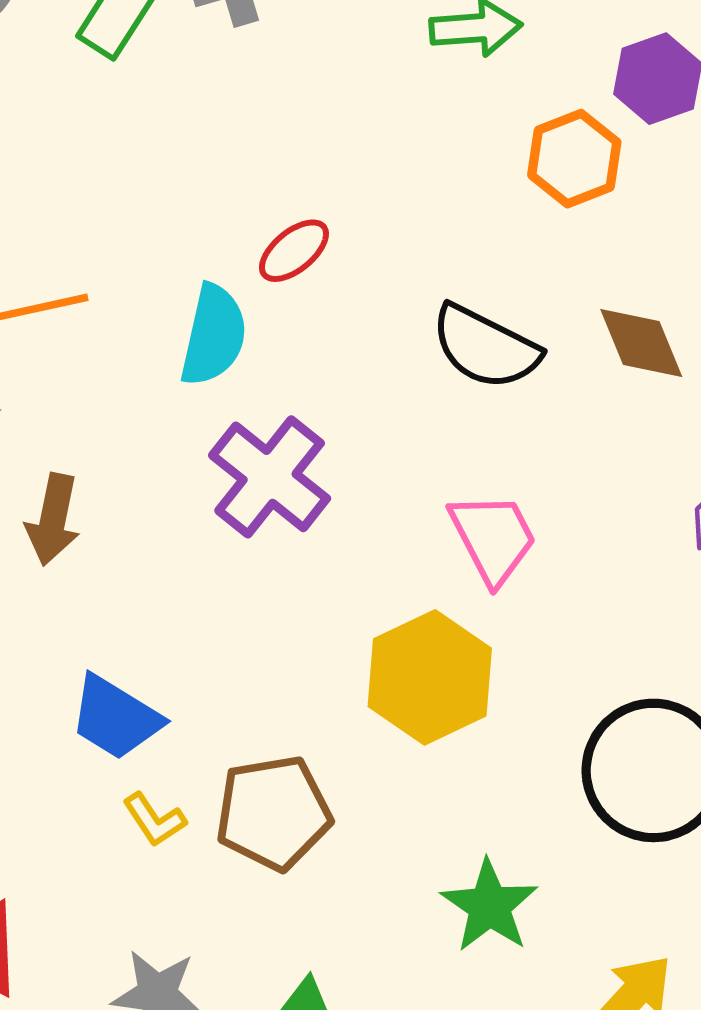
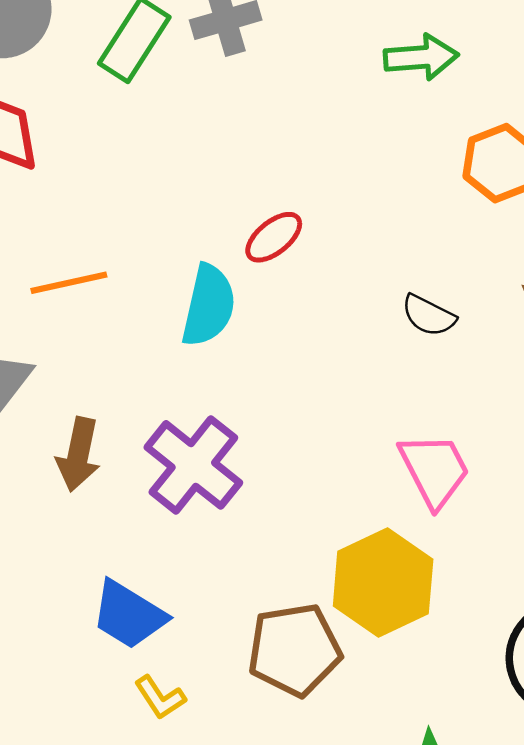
black semicircle: (486, 347) -> (429, 315), size x0.6
purple cross: (270, 477) -> (193, 465), moved
brown pentagon: (273, 813) -> (294, 650), moved

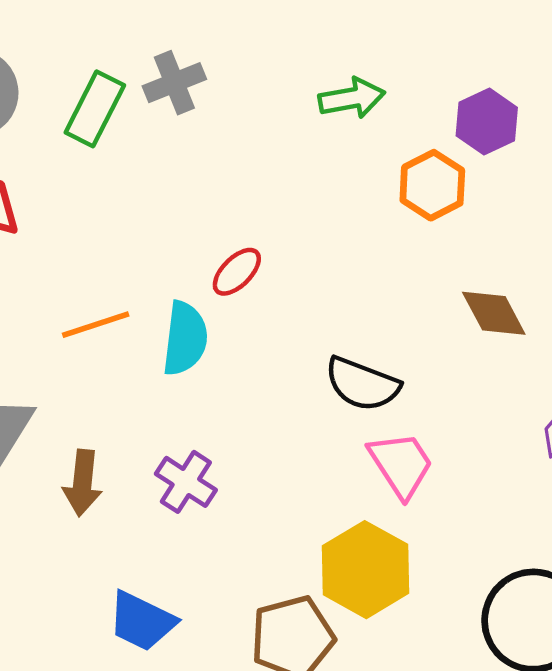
orange line: (69, 283) -> (96, 325), moved
black semicircle: (429, 315) -> (362, 384), moved, size x1.5
purple cross: (193, 465) -> (186, 482), size x0.7

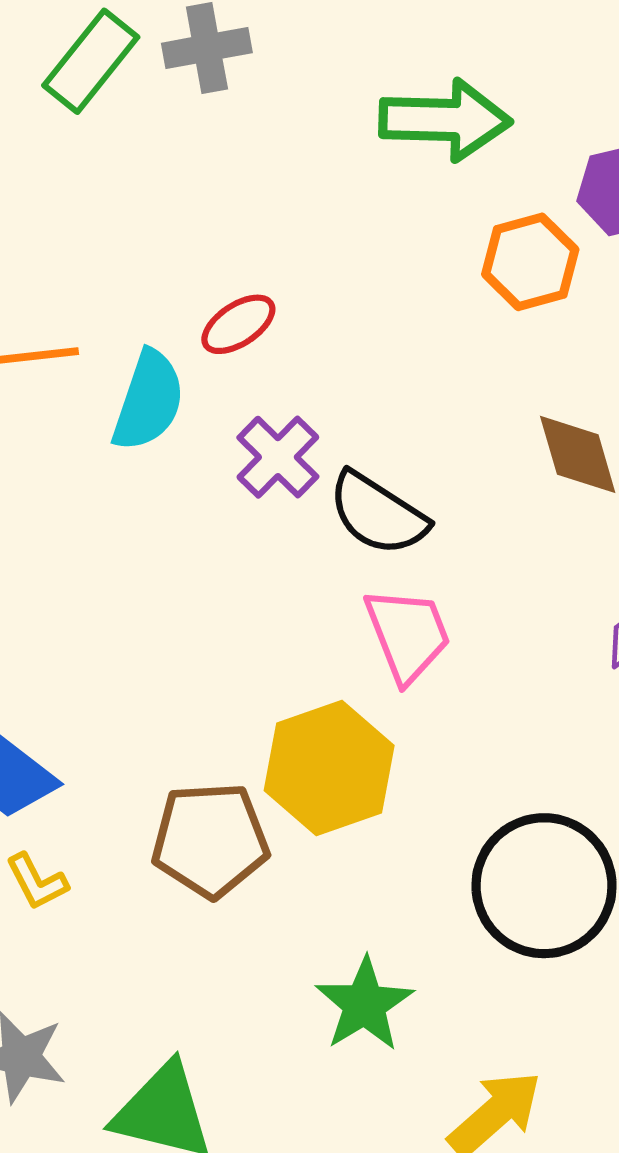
green arrow: (352, 98) -> (445, 120), size x1.4
purple cross: (186, 482) -> (278, 457), moved

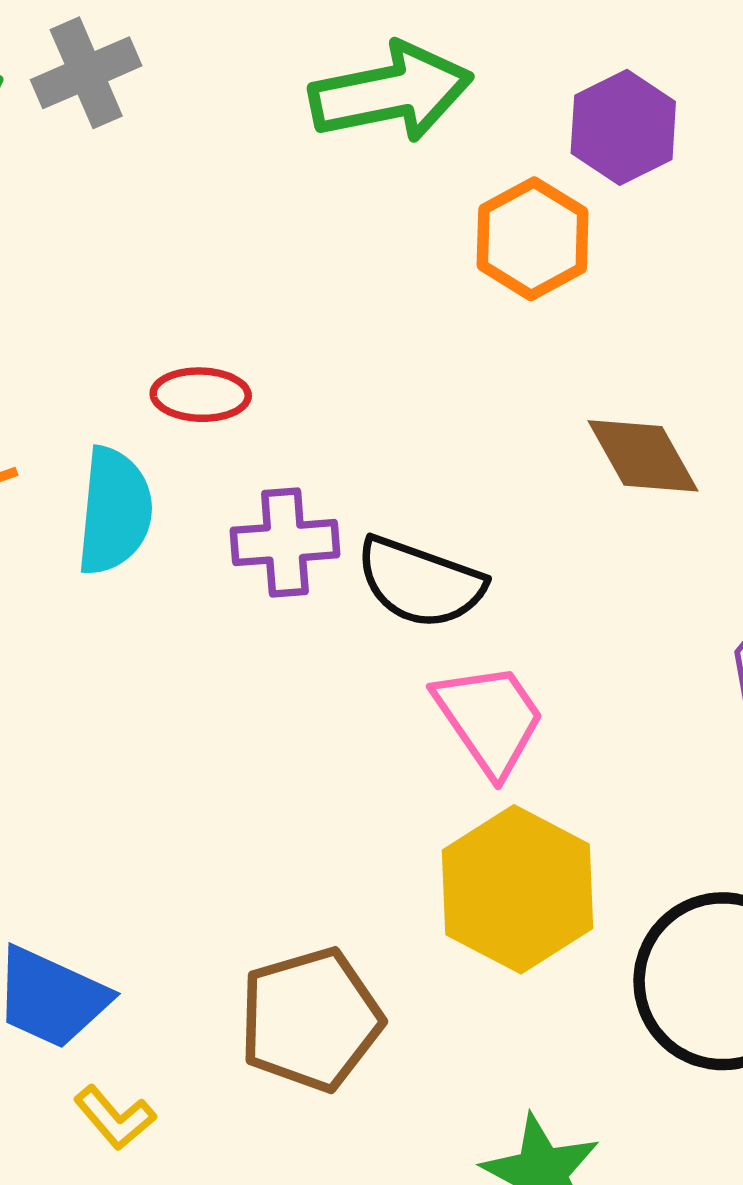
red ellipse: (238, 324) -> (201, 395), turned 48
purple cross: (278, 457) -> (285, 543), turned -36
yellow hexagon: (329, 768) -> (518, 889), moved

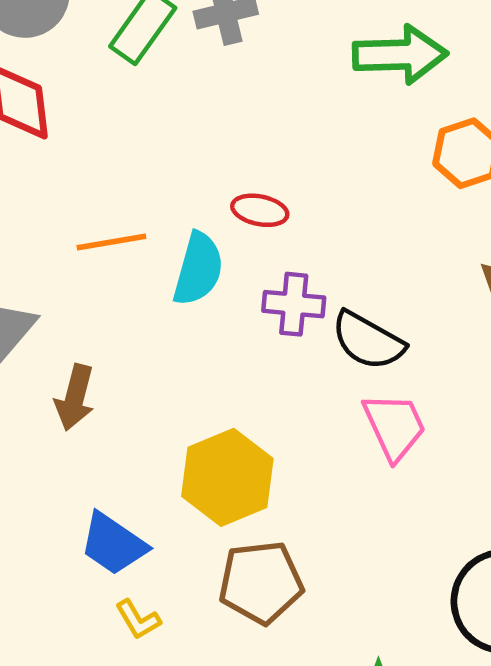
yellow hexagon: (518, 889) -> (227, 477), moved

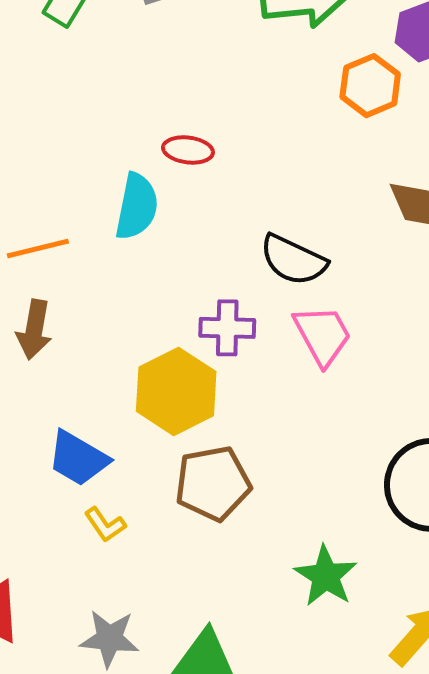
orange line: (111, 242) -> (38, 248), moved
purple cross: (294, 304) -> (227, 328), moved

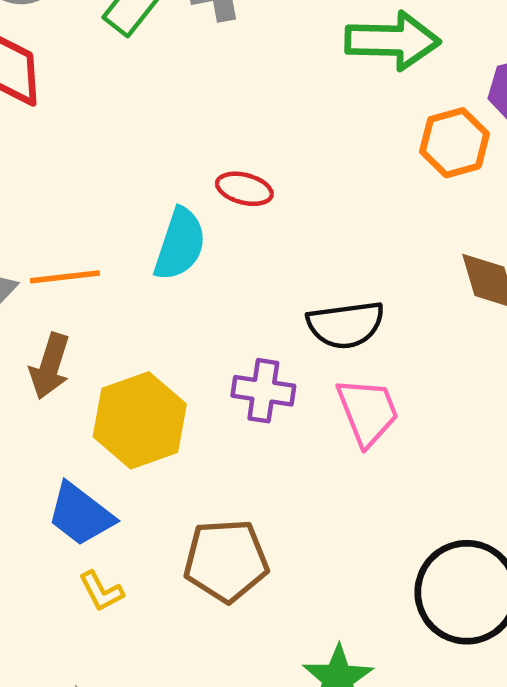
black semicircle: (293, 260) -> (346, 325), turned -40
yellow hexagon: (176, 391) -> (140, 420), moved

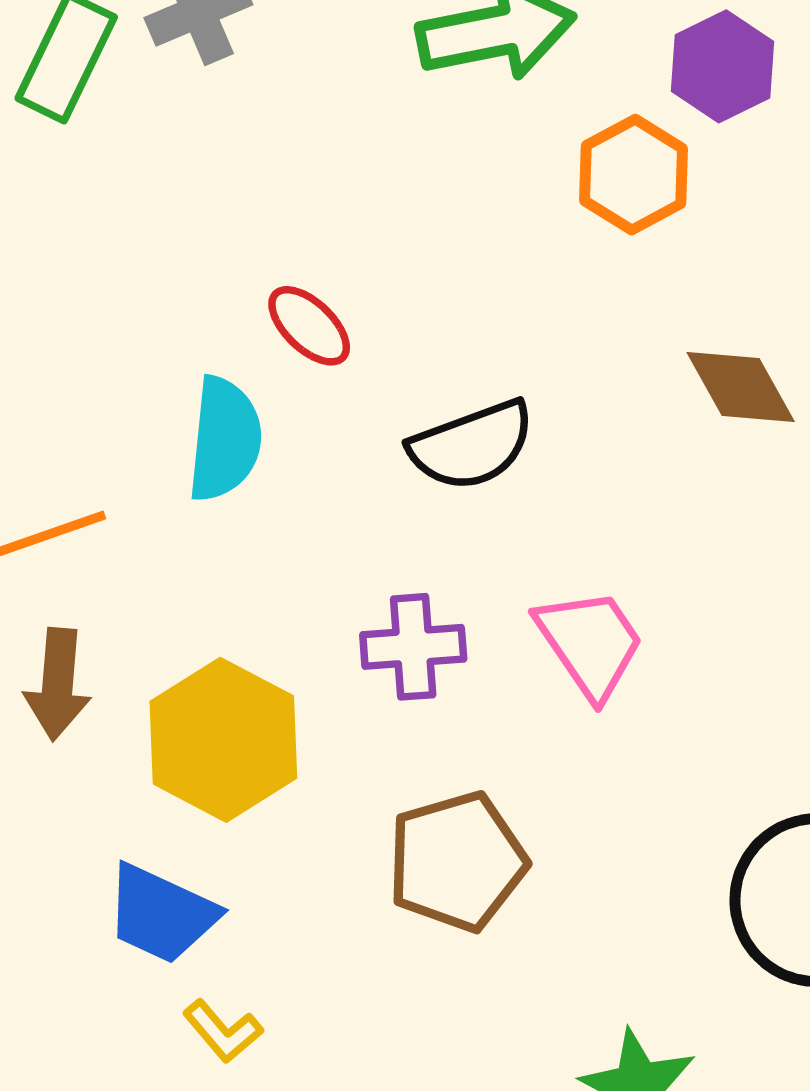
red ellipse: (244, 189) -> (309, 326), turned 42
black semicircle: (346, 325) -> (472, 445), moved
brown pentagon: (226, 561) -> (457, 862), moved

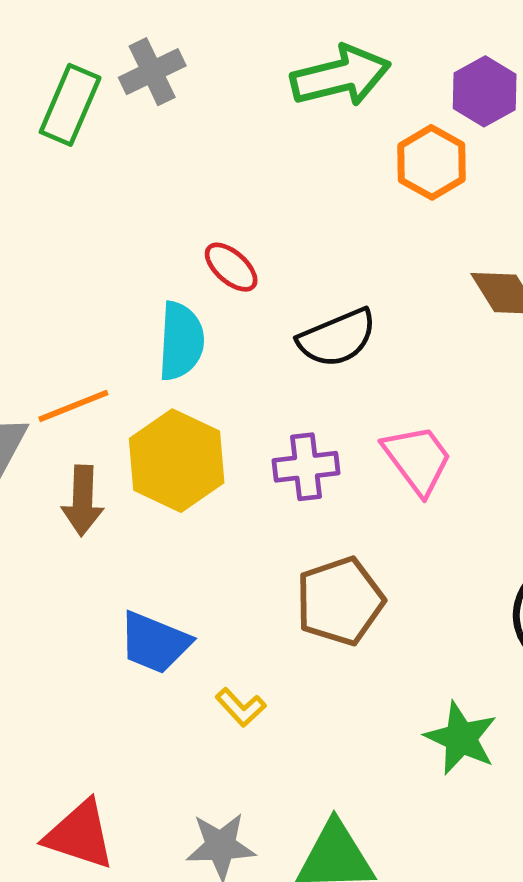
yellow hexagon: (223, 740) -> (177, 461), moved
yellow L-shape: (223, 1031) -> (241, 707), moved

